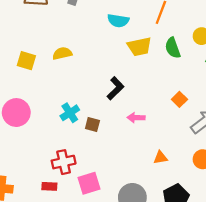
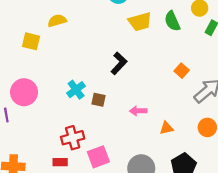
yellow semicircle: (62, 53) -> (57, 21), moved
pink arrow: (136, 118) -> (138, 111), moved

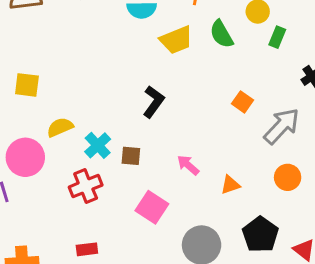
yellow semicircle: (57, 21) -> (60, 127), moved
pink arrow: (138, 111) -> (188, 165), turned 49
red cross: (73, 138) -> (86, 186), moved
pink square: (98, 157) -> (152, 207), moved, turned -30

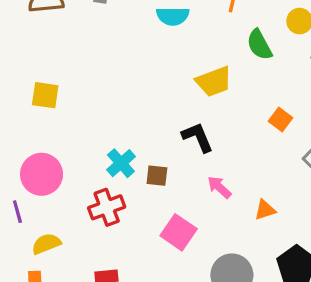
yellow trapezoid: (176, 40) -> (214, 81), moved
black L-shape: (154, 102) -> (198, 137), moved, turned -60
yellow semicircle: (60, 127) -> (46, 244), moved

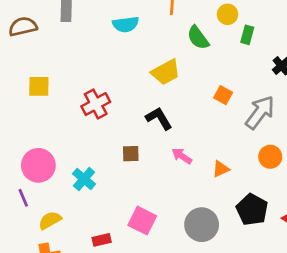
yellow square: (45, 95) -> (39, 86), moved
cyan cross: (121, 163) -> (84, 179), moved
red cross: (107, 207) -> (96, 104), moved
pink square: (179, 232) -> (142, 221), moved

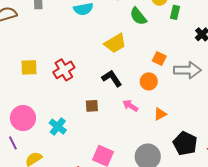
yellow square: (39, 86) -> (29, 67), moved
gray arrow: (260, 112) -> (187, 70), turned 56
orange circle: (270, 157) -> (149, 81), moved

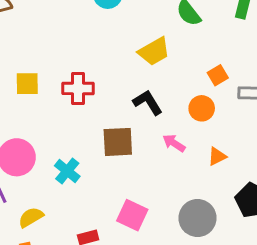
orange square: (159, 58) -> (218, 75), turned 32
red cross: (64, 70) -> (78, 88), turned 30
brown square: (92, 106) -> (118, 142), size x1.6

